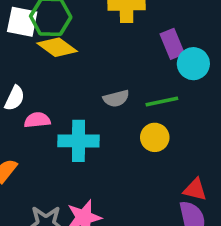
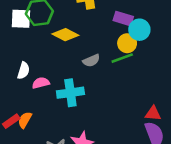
purple rectangle: (172, 44) -> (123, 19), turned -42
yellow diamond: (57, 47) -> (65, 35), moved
yellow circle: (155, 137) -> (127, 43), moved

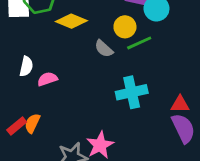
yellow circle: (127, 43) -> (125, 27), moved
gray semicircle: (91, 61) -> (104, 49), turned 70
cyan cross: (70, 93) -> (132, 92), moved

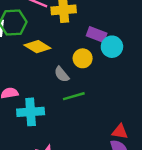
green line: (139, 43) -> (74, 96), moved
cyan cross: (132, 92) -> (31, 112), moved

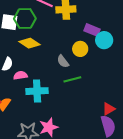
yellow diamond: (37, 47) -> (30, 43), moved
red triangle: (120, 132) -> (109, 109), turned -40

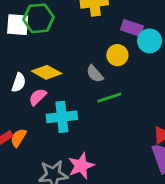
yellow diamond: (30, 43) -> (47, 72), moved
pink semicircle: (20, 75) -> (38, 97), turned -32

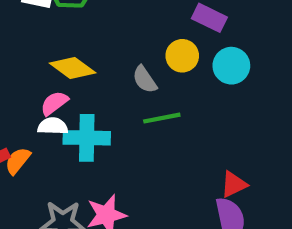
cyan circle: (150, 41) -> (231, 66), moved
white semicircle: (19, 83) -> (53, 126), moved, turned -114

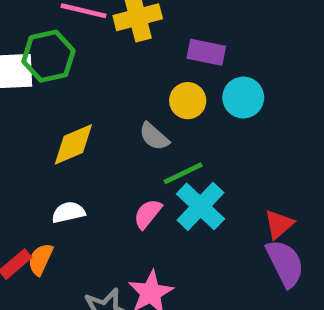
yellow diamond: (73, 68) -> (73, 144), turned -45
pink semicircle: (54, 103) -> (148, 214), moved
cyan cross: (87, 138) -> (200, 206), moved, turned -33

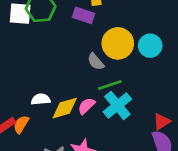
purple rectangle: (206, 52) -> (84, 15), moved
yellow circle: (188, 101) -> (118, 43), size x1.5
yellow diamond: (73, 144) -> (65, 108), moved

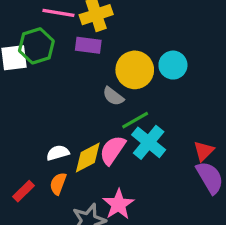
pink semicircle: (86, 106) -> (113, 150), size x1.4
orange semicircle: (21, 124) -> (58, 184), moved

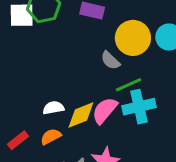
cyan cross: (149, 142) -> (139, 107), turned 32
orange semicircle: (58, 184) -> (51, 137), turned 36

